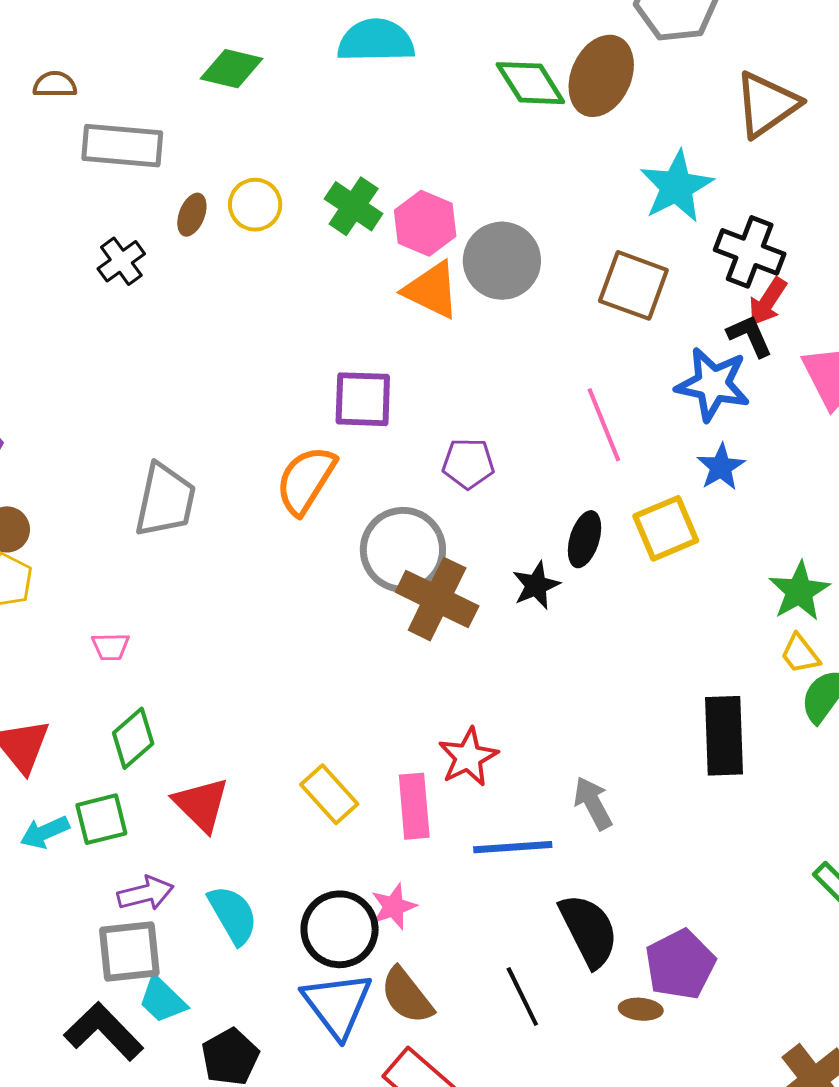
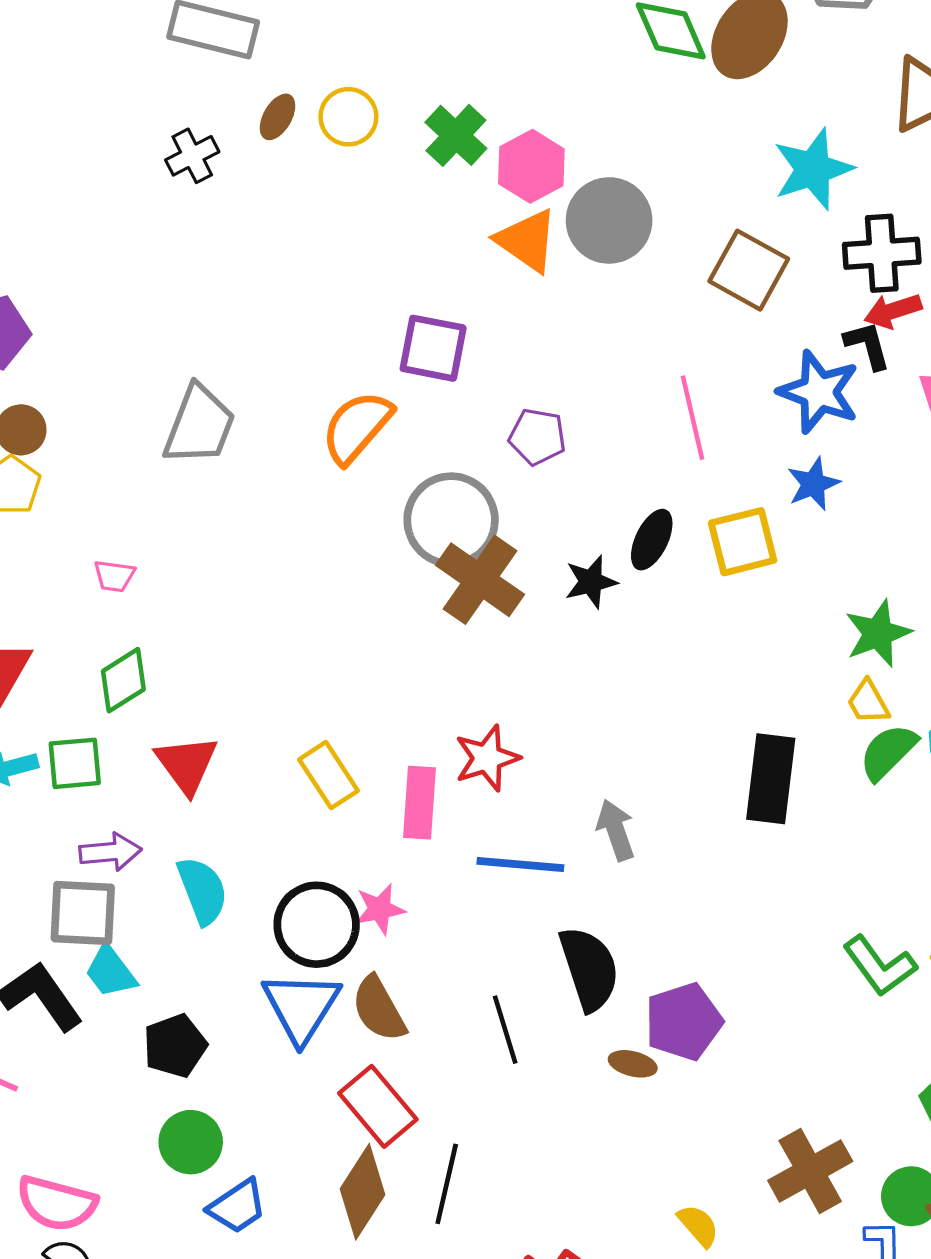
black cross: (750, 252) -> (882, 253), turned -34
red arrow: (768, 302) -> (893, 311), turned 30

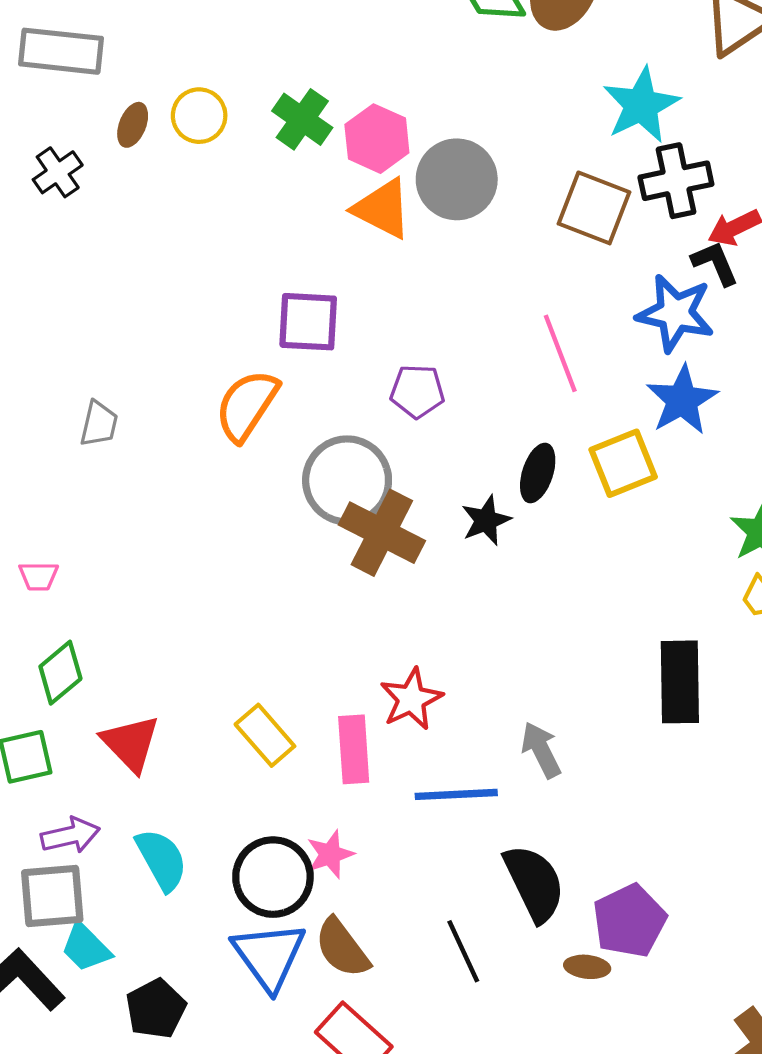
black cross: (882, 253) -> (676, 181), moved
gray trapezoid: (199, 425) -> (99, 424), size x0.6
blue star: (813, 484) -> (682, 400), size x1.4

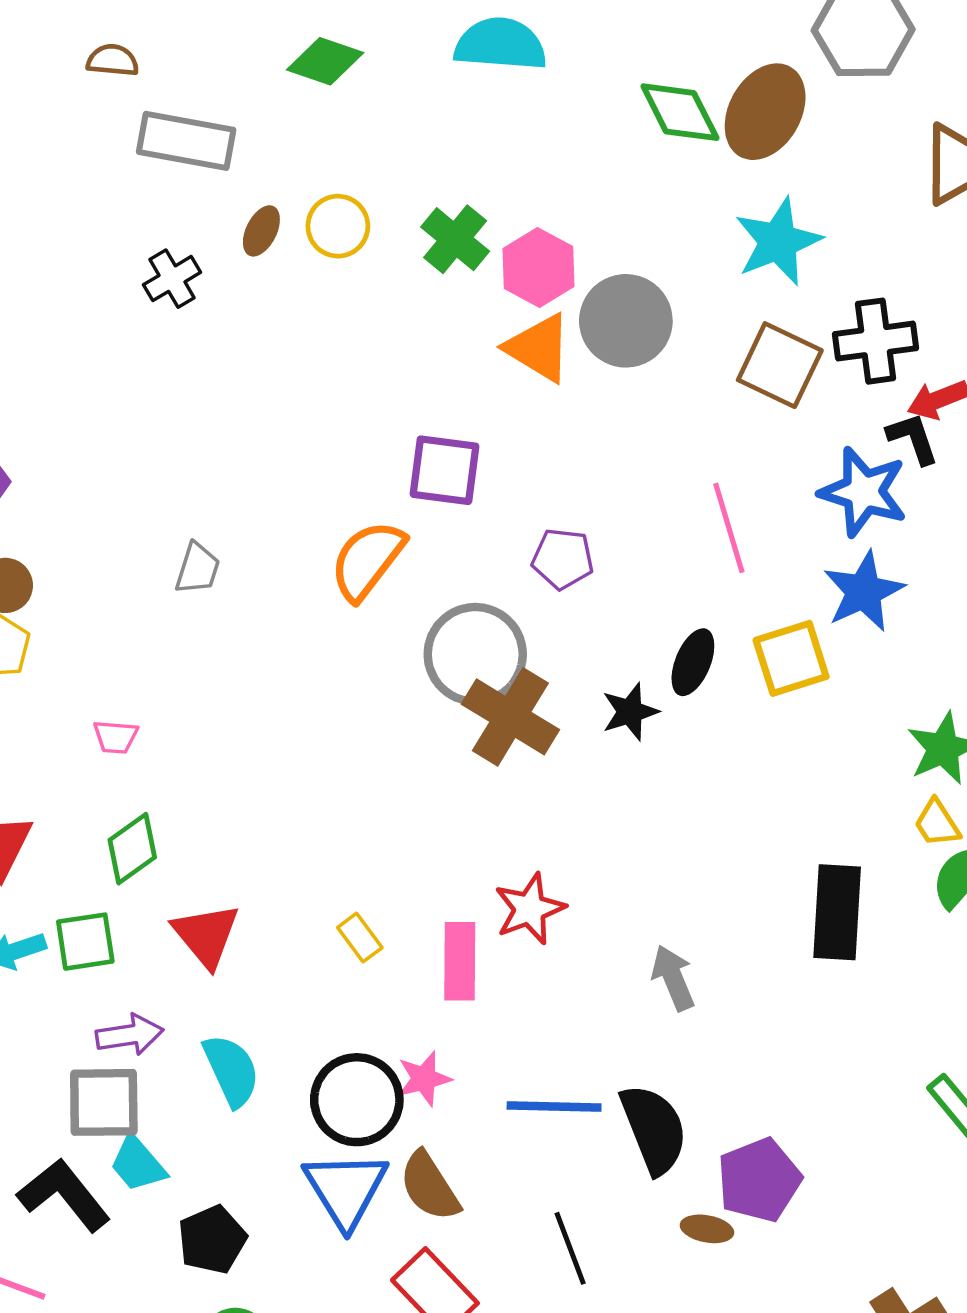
cyan star: (641, 105) -> (778, 242), moved
yellow rectangle: (265, 735) -> (360, 938), size x0.7
blue line: (456, 794) -> (554, 1106), moved
black line: (463, 951) -> (570, 1248), moved

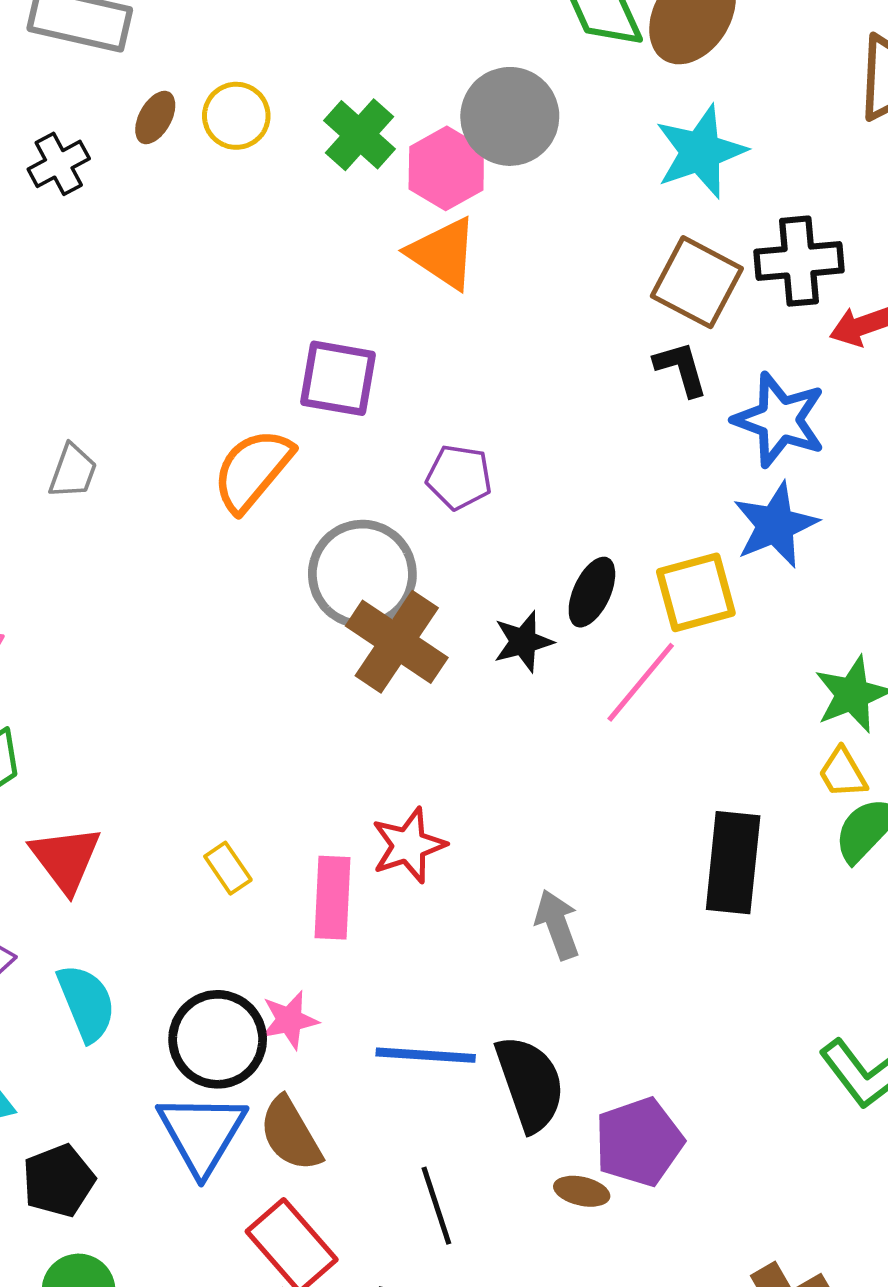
gray circle: (626, 321) -> (510, 116), moved
black L-shape: (913, 438) -> (681, 369), moved
pink line: (729, 528) -> (641, 682), moved, turned 54

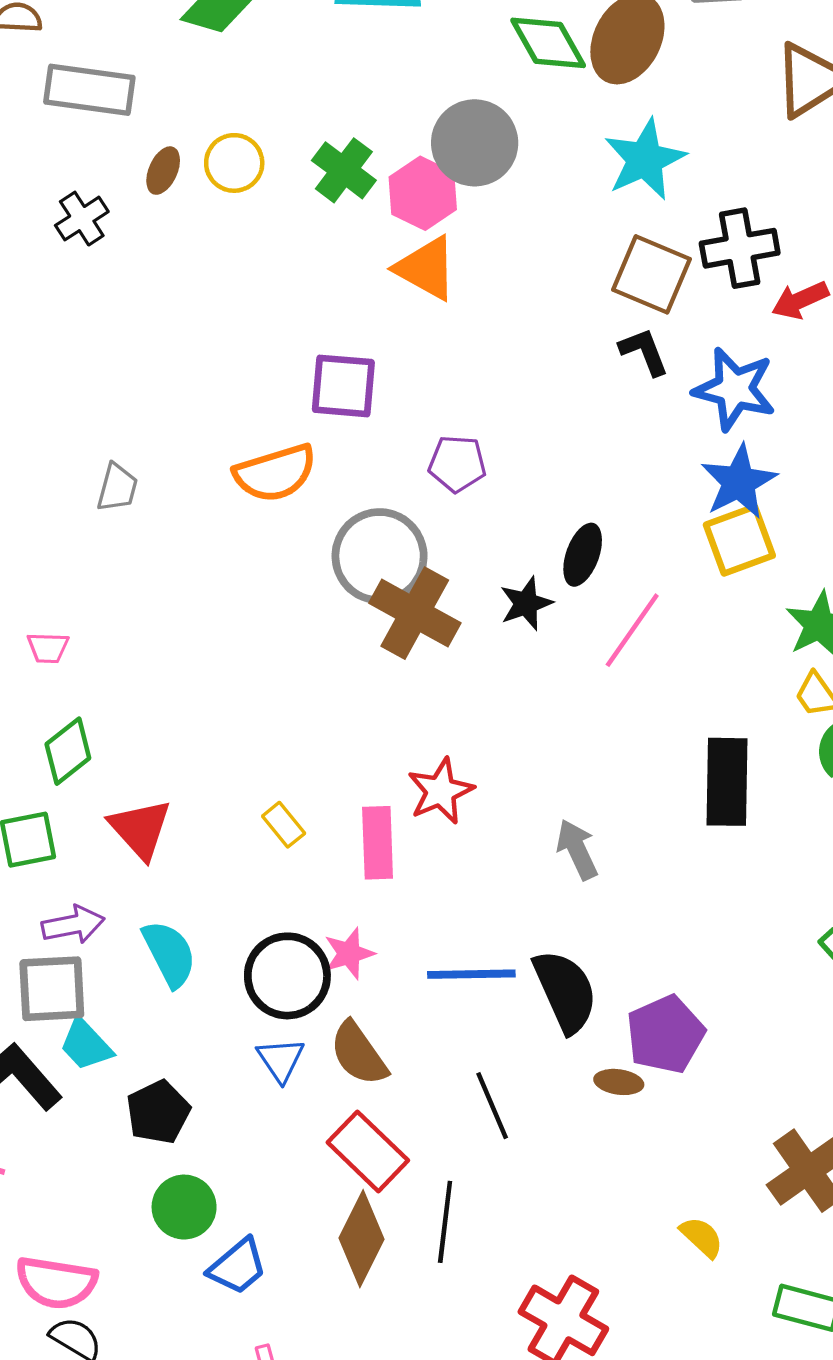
orange semicircle: (253, 470) -> (275, 473), turned -142
yellow square: (696, 592) -> (739, 540), moved
blue triangle: (202, 1133) -> (281, 1060), size x0.6

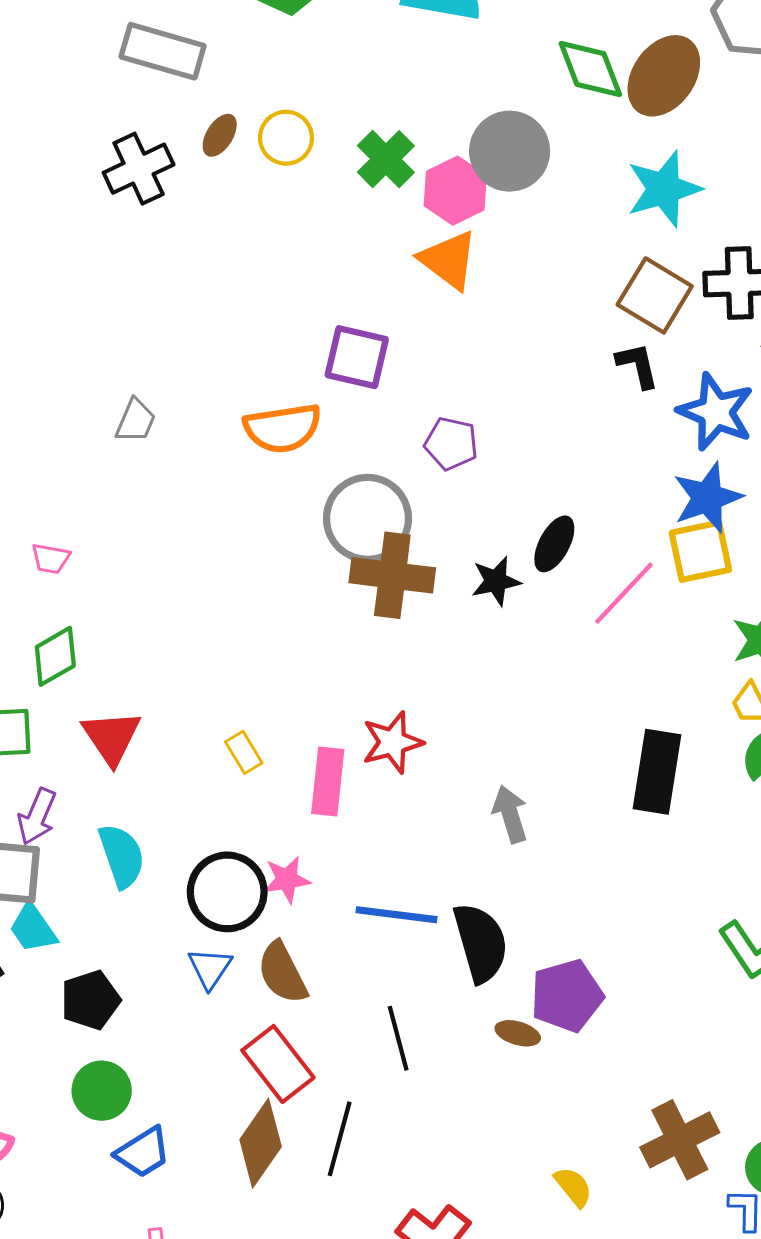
black cross: (82, 219) -> (139, 169), size x1.4
brown cross: (415, 613) -> (392, 575), turned -30
pink line: (632, 630) -> (624, 593), moved
purple arrow: (73, 925) -> (37, 816), turned 116

